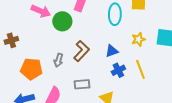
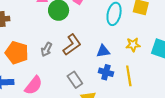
blue cross: (118, 70) -> (106, 72), turned 32
gray rectangle: (82, 84) -> (75, 80), moved, turned 49

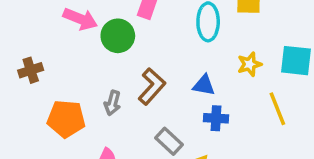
blue triangle: (103, 51) -> (204, 85), turned 32
yellow line: (129, 76) -> (277, 109), moved

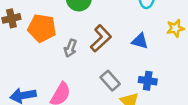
blue cross: (216, 118) -> (148, 81), moved
orange pentagon: (66, 119) -> (42, 28), moved

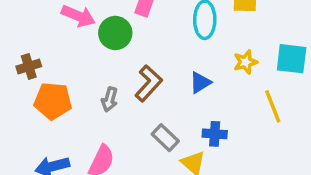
orange pentagon: (42, 28) -> (53, 101), moved
blue triangle: (140, 41) -> (200, 83), turned -42

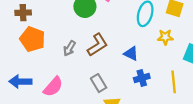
yellow star: (245, 62) -> (165, 37), moved
blue triangle: (200, 83) -> (131, 54), turned 42
blue cross: (215, 134) -> (142, 78), moved, turned -35

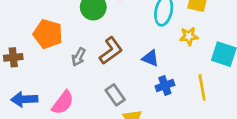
brown cross: (23, 13) -> (13, 57), moved
orange pentagon: (32, 39) -> (48, 34), moved

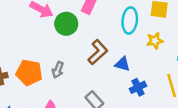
orange pentagon: (48, 34) -> (29, 73), moved
brown L-shape: (111, 51) -> (98, 52), moved

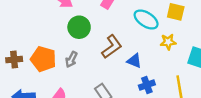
cyan ellipse: (130, 20) -> (146, 20), turned -70
green circle: (66, 24) -> (79, 27), moved

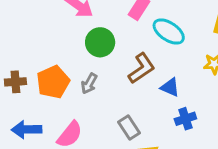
cyan ellipse: (146, 20) -> (169, 32), moved
orange pentagon: (43, 59) -> (53, 82), turned 30

